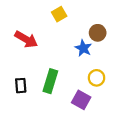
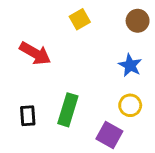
brown circle: (98, 33) -> (138, 21), moved
blue star: (83, 48) -> (130, 65), moved

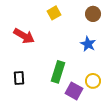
yellow circle: (130, 105) -> (93, 81), moved
green rectangle: (68, 110) -> (58, 72), moved

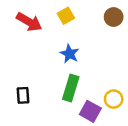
red arrow: (24, 36) -> (29, 22), moved
blue star: (88, 44) -> (70, 54), moved

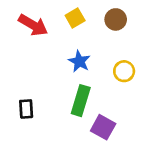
brown circle: (114, 17) -> (116, 19), moved
yellow circle: (114, 99) -> (124, 71), moved

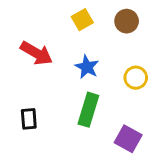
red arrow: (33, 25) -> (36, 53), moved
purple square: (103, 127) -> (128, 139), moved

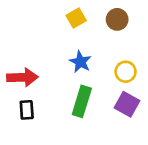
red arrow: (36, 53) -> (22, 77), moved, turned -32
purple square: (128, 139) -> (127, 104), moved

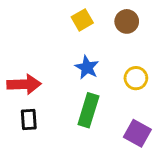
purple square: (127, 104) -> (137, 133), moved

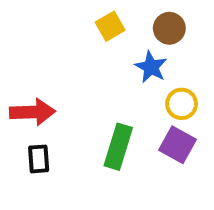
blue star: (87, 67) -> (151, 67), moved
purple square: (137, 133) -> (177, 145), moved

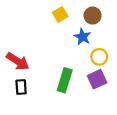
red arrow: (32, 112) -> (18, 61), turned 35
purple square: (177, 145) -> (97, 79), turned 36

